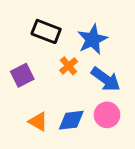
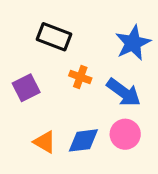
blue star: (92, 39) -> (133, 43), moved
orange cross: (69, 66) -> (80, 77), turned -30

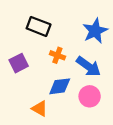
blue diamond: (83, 140) -> (60, 86), moved
orange triangle: (45, 142) -> (40, 109), moved

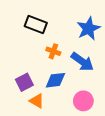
purple square: (19, 63) -> (24, 82), moved
pink circle: (90, 96) -> (83, 101), moved

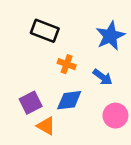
blue arrow: (82, 62) -> (103, 77), size x0.7
pink circle: (83, 101) -> (115, 116), moved

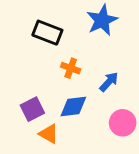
blue star: (110, 36) -> (102, 20), moved
blue arrow: (103, 77) -> (109, 82), turned -84

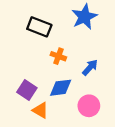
purple square: (32, 109) -> (27, 90), turned -30
pink circle: (123, 123) -> (89, 106), moved

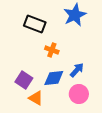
blue arrow: (90, 67) -> (77, 70), moved

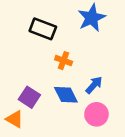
blue diamond: (54, 78) -> (66, 95), turned 70
orange triangle: (36, 98) -> (15, 119), moved

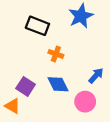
blue arrow: (94, 85) -> (96, 76), moved

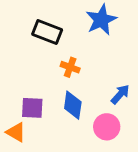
blue diamond: (58, 84) -> (73, 105), turned 35
purple square: (26, 86) -> (32, 108), turned -30

